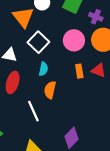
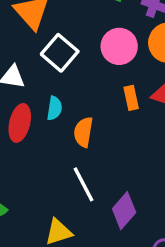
cyan semicircle: (43, 69) -> (54, 108), moved
white line: (33, 111) -> (83, 184), moved

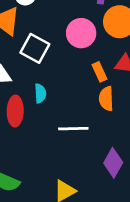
orange semicircle: (83, 132) -> (106, 99), moved
white line: (83, 184) -> (73, 129), moved, turned -52

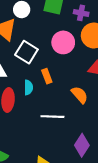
orange rectangle: (99, 72) -> (47, 76), moved
orange semicircle: (106, 99) -> (80, 95), turned 138

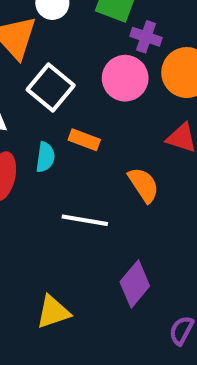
purple cross: (81, 13) -> (146, 37), moved
orange rectangle: (47, 76) -> (84, 140), turned -56

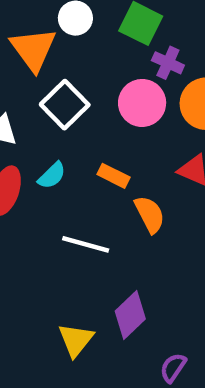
orange rectangle: (84, 140) -> (114, 176), moved
cyan semicircle: (45, 157) -> (52, 175), turned 32
yellow triangle: (53, 312) -> (76, 340), moved, turned -39

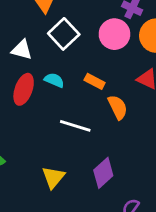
cyan semicircle: (52, 175) -> (54, 80), turned -114
yellow triangle: (76, 340) -> (53, 177), moved

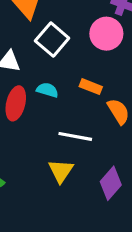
yellow triangle: (53, 177) -> (61, 171), moved

